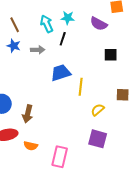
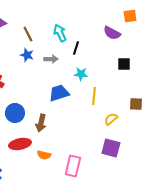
cyan star: (68, 18) -> (81, 74), moved
blue trapezoid: (61, 73) -> (59, 93), moved

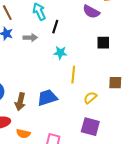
blue trapezoid: (59, 93) -> (47, 98), moved

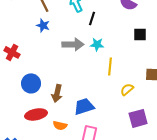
gray arrow: (30, 38) -> (73, 44), moved, size x1.5
blue trapezoid: (47, 98) -> (84, 106), moved
purple square: (90, 127) -> (138, 118), moved, turned -30

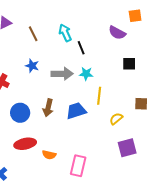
black line: (92, 18) -> (81, 48), turned -40
blue star: (43, 25) -> (32, 66), moved
brown arrow: (57, 93) -> (48, 108), moved
blue trapezoid: (84, 106) -> (76, 111), moved

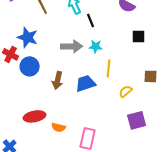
blue star: (32, 66) -> (28, 37), moved, size x1.5
blue circle: (20, 113) -> (30, 66), moved

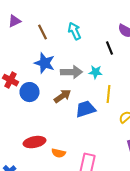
black line: (91, 20) -> (110, 48), moved
blue star: (28, 37) -> (44, 63), moved
brown arrow: (58, 80) -> (62, 96), moved, turned -138

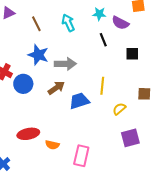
cyan star: (96, 72) -> (99, 14), moved

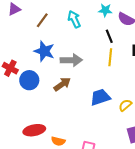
brown line: (36, 24) -> (42, 20), turned 63
yellow line: (102, 86) -> (110, 57), moved
blue trapezoid: (79, 101) -> (100, 97), moved

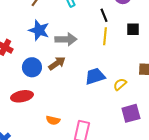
blue circle: (29, 80) -> (32, 67), moved
red ellipse: (34, 130) -> (22, 96), moved

